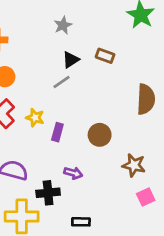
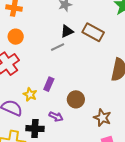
brown rectangle: (105, 56) -> (93, 32), size x1.5
yellow star: (35, 118) -> (30, 94), moved
brown circle: (100, 135) -> (76, 99), moved

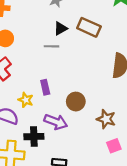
gray line: (58, 47) -> (52, 46), turned 32
purple rectangle: (49, 84) -> (45, 87), turned -32
purple arrow: (56, 117) -> (56, 122), size x1.5

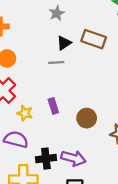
yellow star: (26, 100) -> (25, 113), moved
purple arrow: (56, 122) -> (73, 158), moved

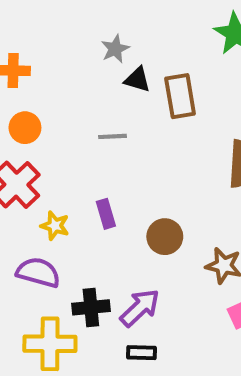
brown rectangle: (94, 39) -> (180, 96), turned 60
black triangle: (64, 43) -> (137, 80), moved, turned 49
purple arrow: (73, 158) -> (140, 308), turned -60

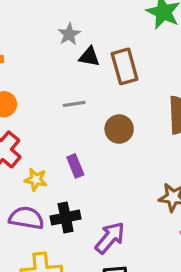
brown circle: (165, 237) -> (119, 129), moved
black cross: (91, 307) -> (66, 218), moved

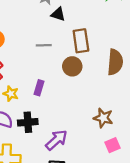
brown rectangle: (125, 66) -> (81, 41), moved
purple rectangle: (75, 166) -> (39, 88), turned 32

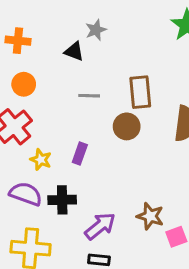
black triangle: (58, 14) -> (74, 51), moved
brown star: (103, 118) -> (150, 216), moved

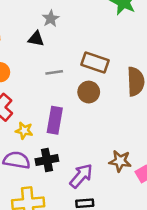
brown rectangle: (140, 92) -> (95, 62), turned -56
purple rectangle: (80, 154) -> (55, 120), size x1.5

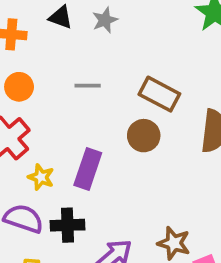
black triangle: (36, 39) -> (61, 17), moved
gray line: (54, 72) -> (88, 86), moved

